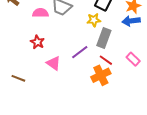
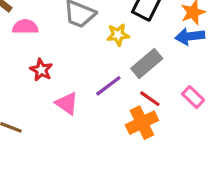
pink semicircle: (40, 13) -> (25, 27), moved
yellow star: (94, 20) -> (118, 35), moved
gray rectangle: (104, 38) -> (147, 64), turned 30

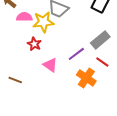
yellow star: (118, 35) -> (43, 22), moved, size x1.5
orange cross: (142, 123) -> (86, 78), moved, turned -30

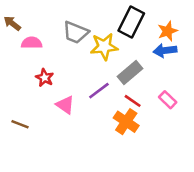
yellow star: (43, 22) -> (104, 47), moved
orange cross: (86, 78) -> (126, 122), moved

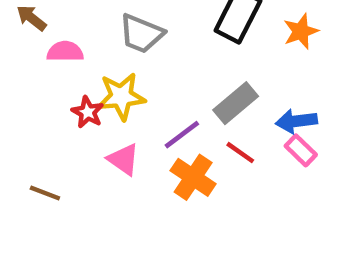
yellow star: (104, 47) -> (121, 96), moved
blue arrow: (165, 50) -> (296, 121), moved
orange cross: (126, 122) -> (193, 177), moved

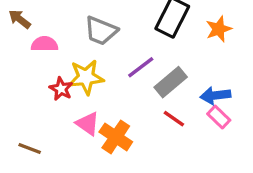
purple line: (182, 135) -> (141, 67), moved
orange cross: (193, 177) -> (116, 137), moved

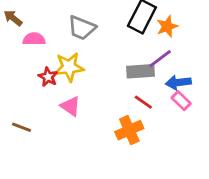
orange star: (219, 29) -> (167, 26), moved
purple line: (141, 67) -> (160, 59), moved
gray rectangle: (171, 82) -> (141, 71), turned 36
orange cross: (116, 137) -> (129, 130), moved, turned 32

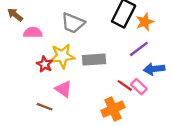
gray rectangle: (141, 71) -> (94, 60), moved
pink rectangle: (181, 101) -> (139, 87), moved
brown line: (21, 127) -> (45, 107), moved

